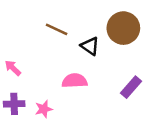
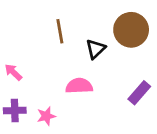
brown line: (57, 29) -> (60, 31), turned 55
black triangle: (90, 46) -> (95, 49), turned 42

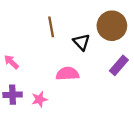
black triangle: (95, 49) -> (82, 42), turned -30
purple rectangle: (139, 93) -> (119, 65), moved

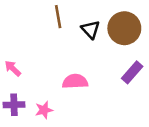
brown line: (51, 27) -> (58, 17), moved
black triangle: (82, 42) -> (91, 30), moved

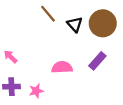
brown line: (58, 17) -> (48, 14), turned -30
purple rectangle: (132, 72) -> (97, 61), moved

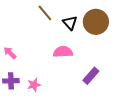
purple rectangle: (97, 61) -> (91, 76), moved
pink semicircle: (62, 67) -> (63, 52), moved

